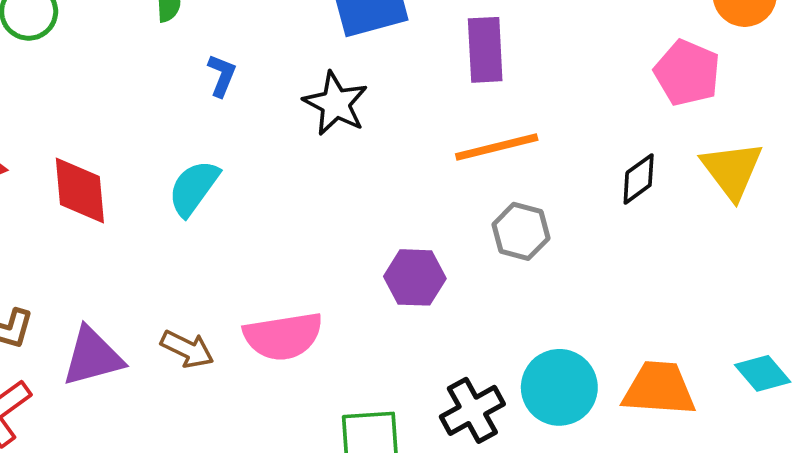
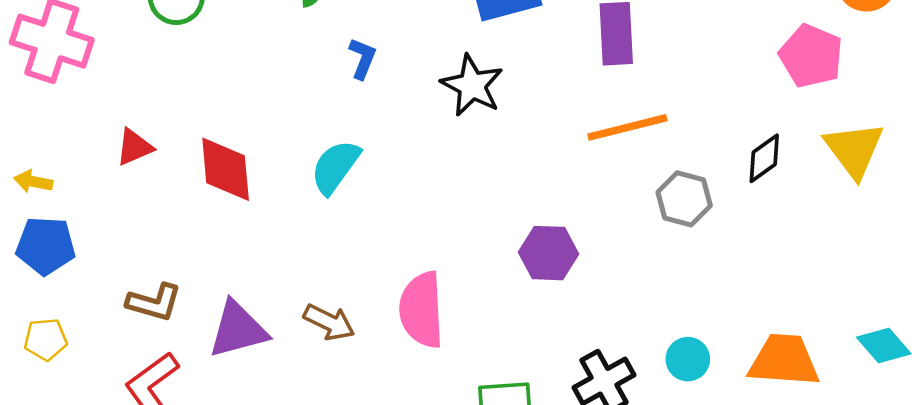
gray hexagon: (521, 231) -> (684, 199), moved
pink semicircle: (283, 336) -> (422, 310), turned 96
cyan circle: (559, 387) -> (688, 359), size x0.6

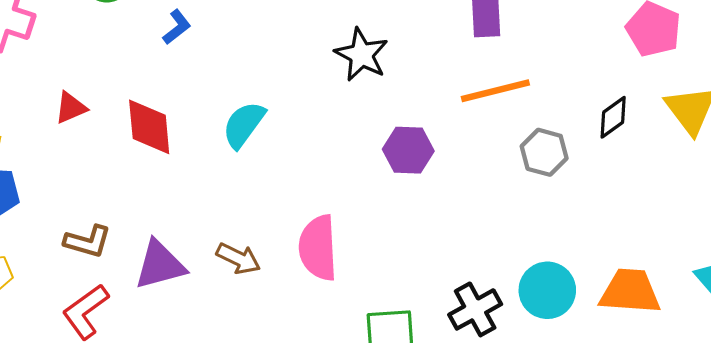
blue L-shape: (362, 58) -> (177, 27), moved, turned 30
purple hexagon: (549, 253) -> (408, 150), moved
cyan circle: (688, 359) -> (547, 290), size x1.5

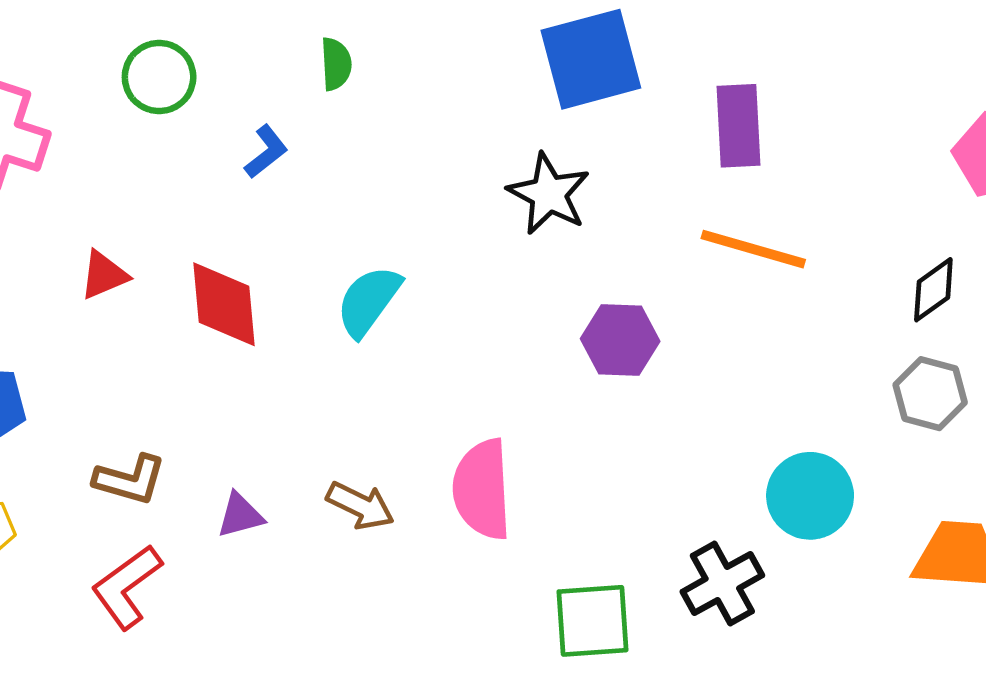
orange line: (495, 91) -> (753, 249), turned 30
gray hexagon: (544, 152) -> (930, 394), moved
purple triangle: (160, 265) -> (240, 515), size x0.6
cyan circle: (547, 290) -> (810, 496), moved

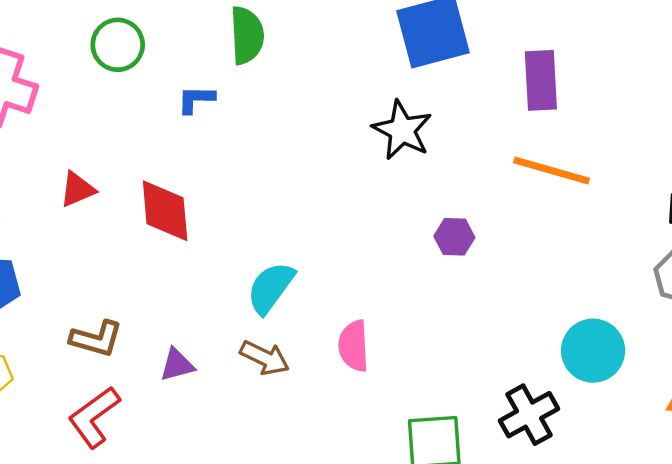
green semicircle: (336, 64) -> (247, 35), size x1.5
blue L-shape: (266, 152) -> (196, 99), turned -141
cyan semicircle: (368, 301) -> (271, 288), moved
purple hexagon: (620, 340) -> (454, 237), size x0.7
pink semicircle: (482, 489) -> (354, 346), size x0.7

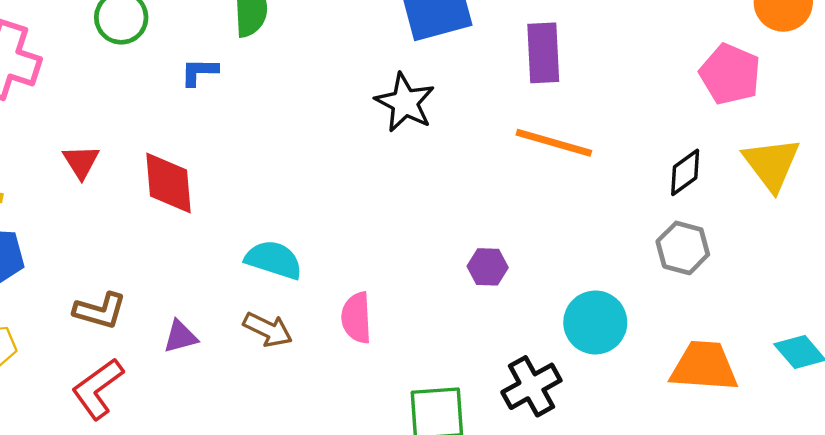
red triangle: (77, 189) -> (81, 162), turned -39
purple hexagon: (454, 237) -> (488, 267), moved
cyan semicircle: (271, 288) -> (274, 260), turned 72

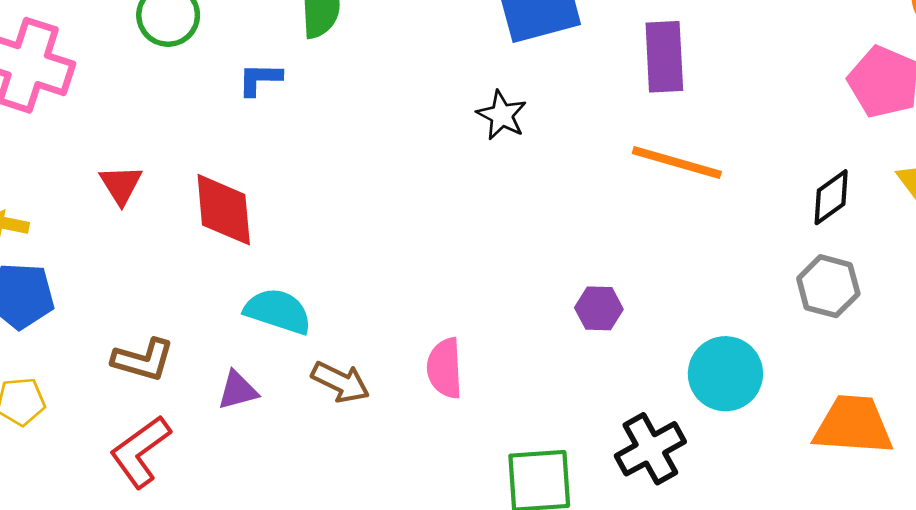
black star: (405, 103) -> (502, 115), size x0.7
cyan semicircle: (274, 260) -> (278, 311), moved

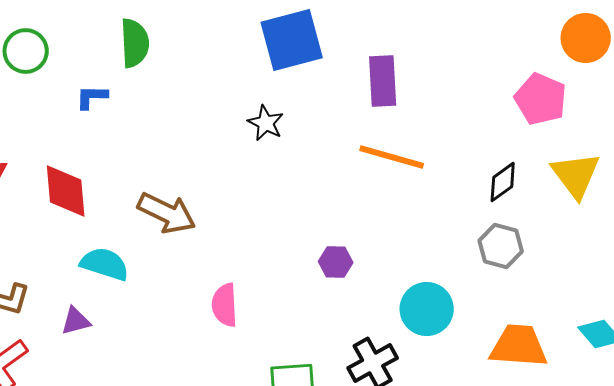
brown arrow: (340, 382) -> (167, 213), moved, size x1.4

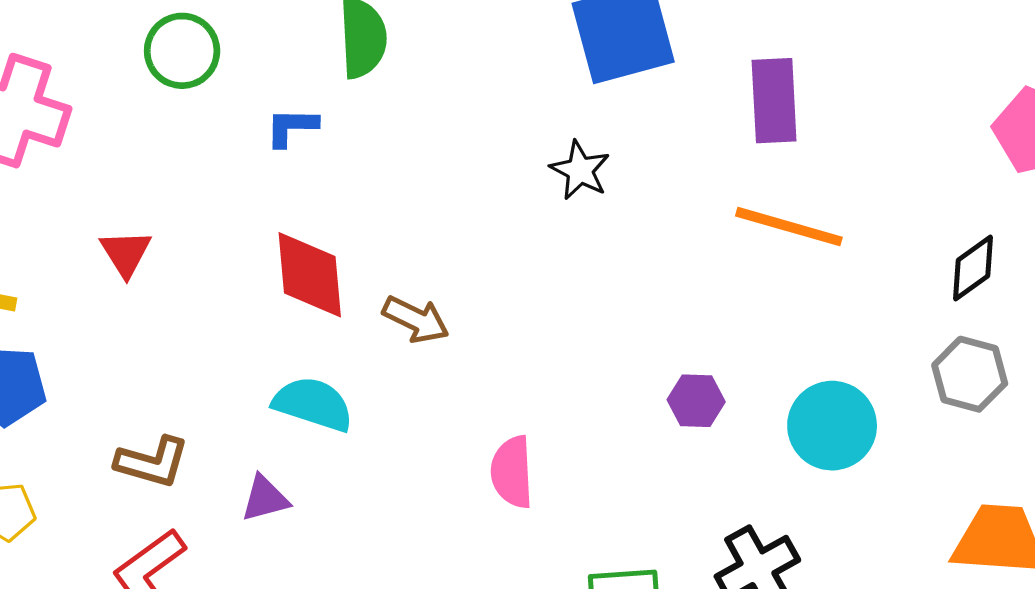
red diamond: (66, 191) -> (310, 275), moved
brown arrow: (167, 213) -> (416, 319), size x0.7
cyan circle: (427, 309) -> (832, 426), moved

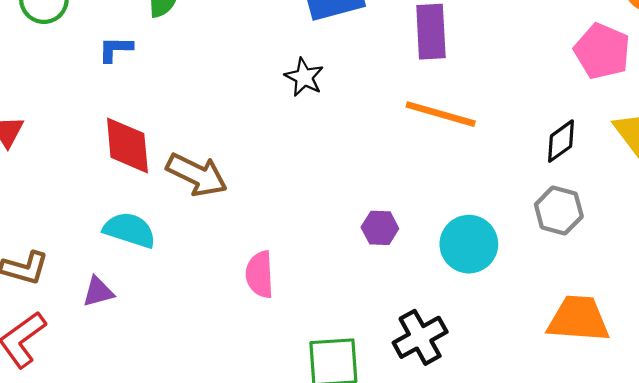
brown arrow: (416, 319) -> (197, 175), size x1.4

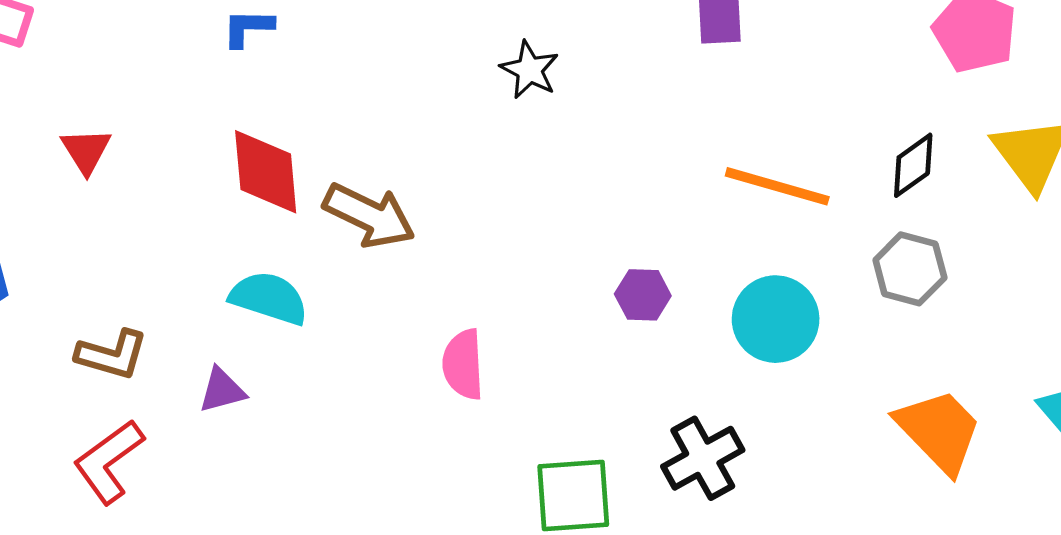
orange line: (441, 114) -> (777, 186), moved
orange trapezoid: (578, 319) -> (939, 431), turned 42

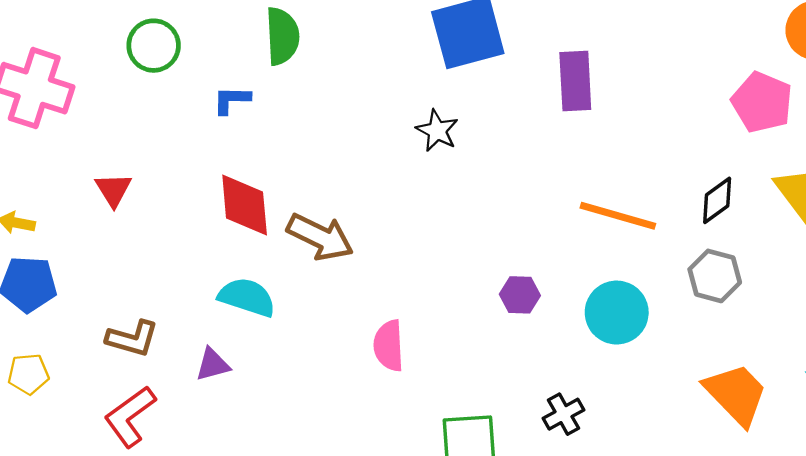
black cross: (703, 458) -> (564, 414), size x0.7

